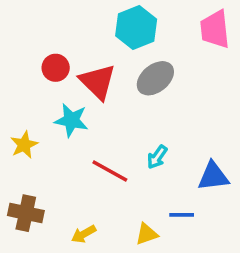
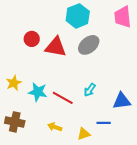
red triangle: (98, 82) -> (56, 47), turned -35
cyan star: (71, 120) -> (38, 92), moved
yellow arrow: (84, 234) -> (55, 127), moved, turned 48

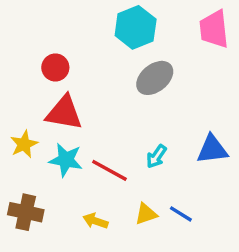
red triangle: (56, 47) -> (64, 113), moved
blue triangle: (122, 101) -> (212, 149), moved
blue line: (104, 123) -> (181, 214), turned 32
yellow triangle: (84, 134) -> (146, 214), moved

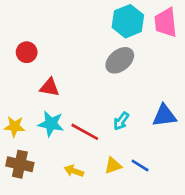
cyan hexagon: (136, 27) -> (128, 21), moved
red circle: (55, 67) -> (27, 52), moved
red triangle: (64, 113) -> (50, 87), size x0.7
yellow star: (24, 144) -> (14, 126), moved, turned 30

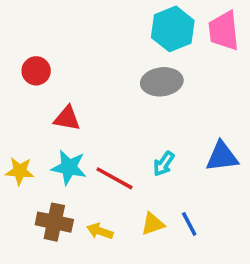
gray ellipse: (120, 60) -> (162, 82), turned 32
brown cross: (20, 164) -> (54, 222), moved
blue line: (140, 166) -> (189, 224), turned 30

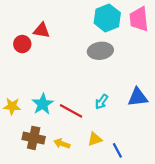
red triangle: (67, 118) -> (42, 30), moved
cyan star: (69, 167) -> (43, 104), turned 30
blue line: (189, 224) -> (117, 150), moved

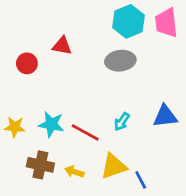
red triangle: (42, 30) -> (62, 46), moved
red circle: (22, 44) -> (27, 63), moved
cyan star: (43, 104) -> (51, 124), turned -30
yellow triangle: (95, 139) -> (114, 166), size x1.5

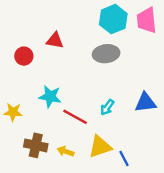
cyan star: (51, 124) -> (50, 97), moved

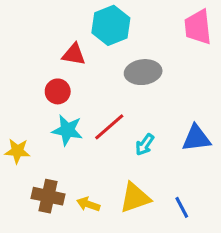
cyan hexagon: (113, 19) -> (111, 25), moved
red circle: (24, 56) -> (58, 91), moved
red line: (75, 117) -> (109, 127), moved, turned -70
blue line: (124, 159) -> (182, 207), moved

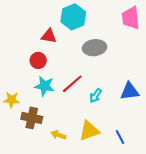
brown cross: (48, 196) -> (32, 118), moved

